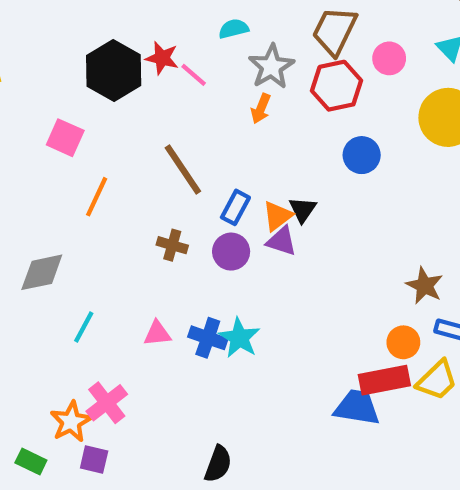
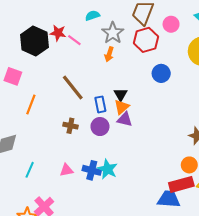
blue rectangle: (235, 207) -> (100, 104), turned -35
black triangle: (303, 210) -> (121, 94), moved

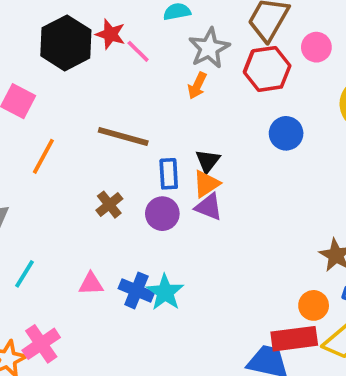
brown line: (73, 88) -> (123, 136), turned -44
brown cross: (70, 126) -> (109, 205), turned 32

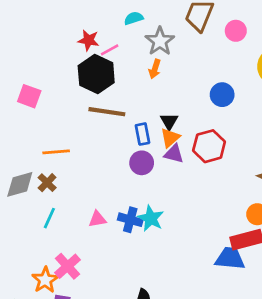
black hexagon: (66, 43) -> (96, 74), moved
pink line: (138, 51) -> (110, 50), turned -66
red hexagon: (267, 69) -> (209, 146), moved
orange line: (43, 156) -> (56, 152), moved, turned 64
brown cross: (109, 205) -> (47, 183), moved

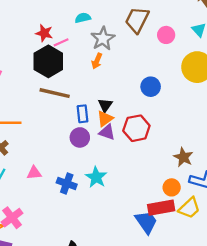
cyan star: (151, 218) -> (96, 177), moved
pink triangle: (97, 219) -> (34, 173), moved
blue trapezoid: (230, 258) -> (146, 222), turned 45

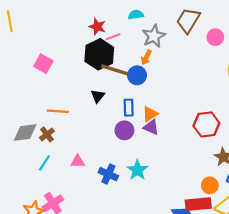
blue circle: (151, 87) -> (137, 75), moved
brown line: (55, 93) -> (115, 70), moved
black triangle: (105, 105) -> (98, 96), moved
red hexagon: (136, 128) -> (206, 124), moved

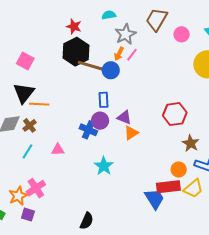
pink line: (113, 37) -> (132, 55), moved, turned -32
black triangle: (98, 96) -> (24, 93), moved, size x1.6
orange triangle: (150, 114) -> (131, 133), moved
cyan star: (137, 170) -> (104, 166), moved
blue cross: (108, 174) -> (88, 130), moved

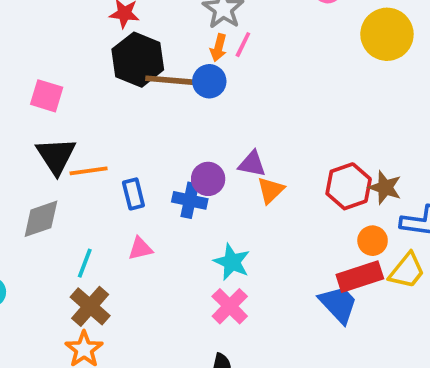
blue rectangle: (104, 100) -> (133, 194), moved
red hexagon: (175, 114) -> (349, 186), moved
brown cross: (29, 125) -> (90, 306), moved, size x1.5
pink cross: (36, 188) -> (230, 306), moved

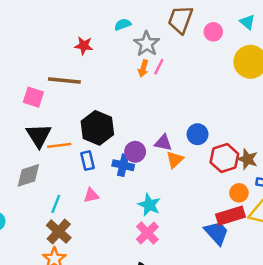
black hexagon: (138, 60) -> (97, 128), moved
brown line: (171, 80) -> (64, 80), moved
blue circle: (209, 81) -> (198, 134), moved

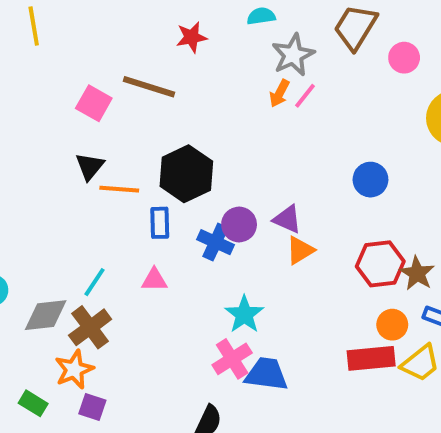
red star: (84, 46) -> (192, 37), turned -30
blue circle: (198, 134) -> (370, 180), moved
black triangle: (39, 135) -> (90, 166), size x0.7
gray diamond: (28, 175) -> (46, 315), moved
blue trapezoid: (217, 233) -> (266, 374), moved, turned -52

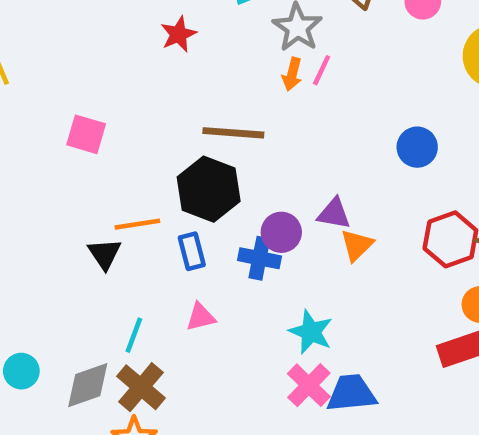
brown line: (149, 87) -> (233, 133), moved
black triangle: (90, 166) -> (105, 254), moved

